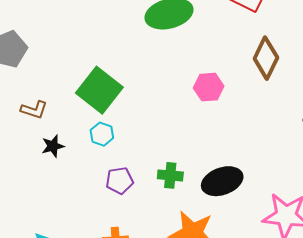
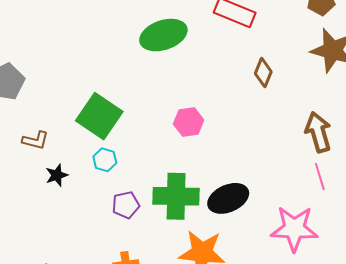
brown diamond: (266, 58) -> (263, 73), size x0.7
pink hexagon: (209, 87) -> (189, 122), moved
green cross: (170, 175) -> (176, 196), size x1.8

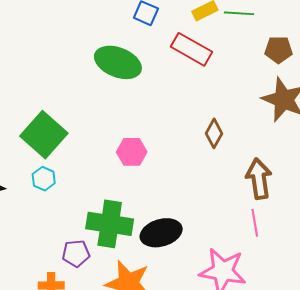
green ellipse: (163, 35) -> (118, 62), turned 33
brown diamond: (263, 73) -> (214, 133), moved
purple pentagon: (126, 205) -> (76, 253), moved

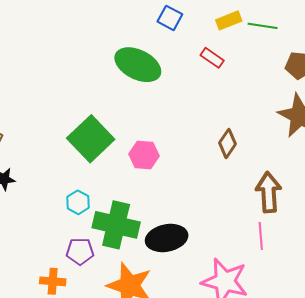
red rectangle: (191, 49) -> (212, 58), size x0.6
green square: (44, 135) -> (91, 139), moved
cyan hexagon: (44, 179) -> (78, 202), moved

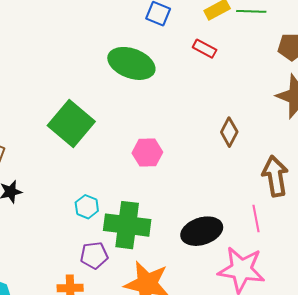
green square: (91, 139) -> (71, 124), moved
pink line: (261, 236) -> (256, 219), moved
black ellipse: (167, 238) -> (202, 231), moved

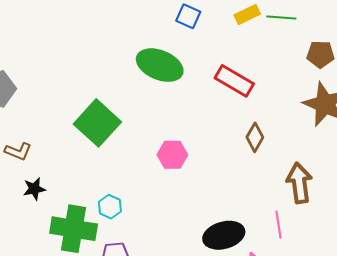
red rectangle: (205, 49) -> (234, 81), moved, size x1.6
green cross: (127, 225) -> (74, 229), moved

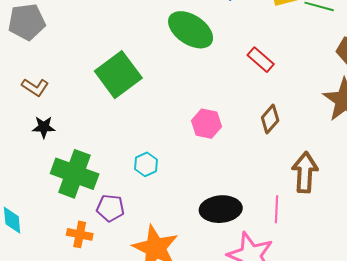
red rectangle: (234, 81) -> (261, 60), size x0.7
pink hexagon: (172, 155) -> (206, 124), moved
cyan hexagon: (110, 207) -> (146, 164), moved

